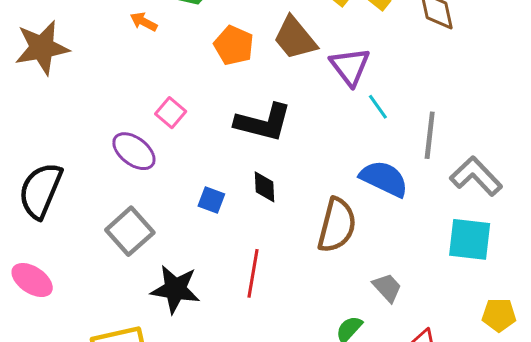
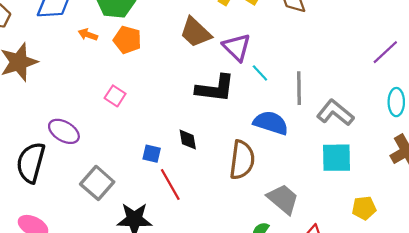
orange pentagon: (234, 45) -> (127, 40), moved
black L-shape: (263, 122) -> (215, 88), moved
purple ellipse: (134, 151) -> (64, 131), moved
red line: (253, 273) -> (170, 185), moved, turned -32
gray trapezoid: (387, 288) -> (283, 199), size x1.5

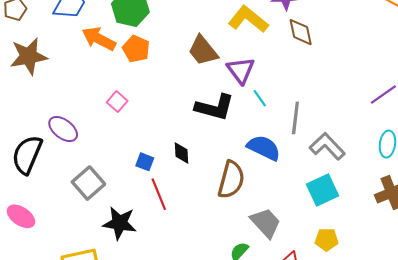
orange arrow: (88, 35) -> (99, 39), size x1.8
cyan square: (337, 158) -> (323, 190), turned -32
yellow pentagon: (364, 208) -> (327, 240), moved

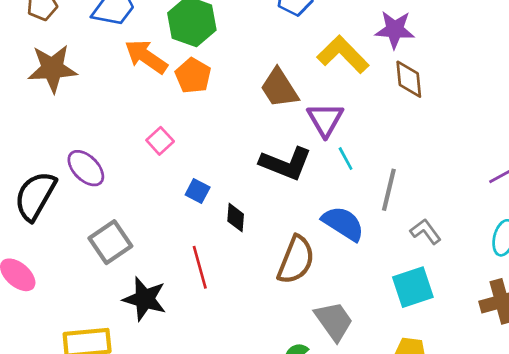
gray L-shape: (327, 146) -> (426, 231), size x0.7
blue square: (145, 162) -> (198, 191), moved

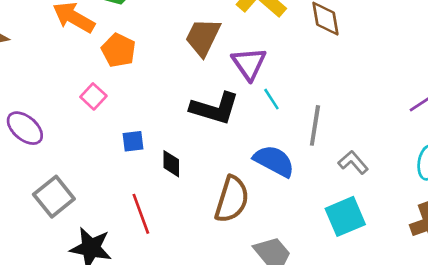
orange pentagon: (193, 76) -> (118, 50), moved
brown trapezoid: (279, 88) -> (203, 37), turned 63
blue square: (198, 191) -> (133, 141), turned -30

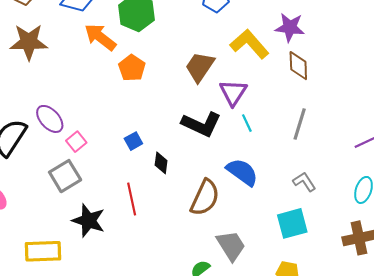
pink square: (93, 96) -> (76, 142), moved
gray line: (315, 125) -> (300, 124), moved
blue square: (133, 141) -> (133, 141), turned -30

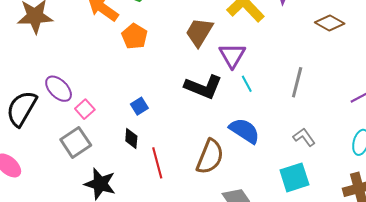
brown diamond: (298, 66) -> (330, 23), moved, turned -56
black diamond: (161, 163) -> (131, 139), moved
red line: (132, 199) -> (157, 163), moved

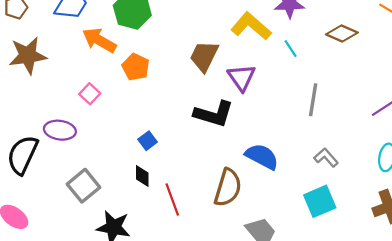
cyan line: (247, 84) -> (291, 49), moved
purple ellipse: (59, 89) -> (60, 130), turned -32
pink square: (85, 109) -> (90, 94), moved

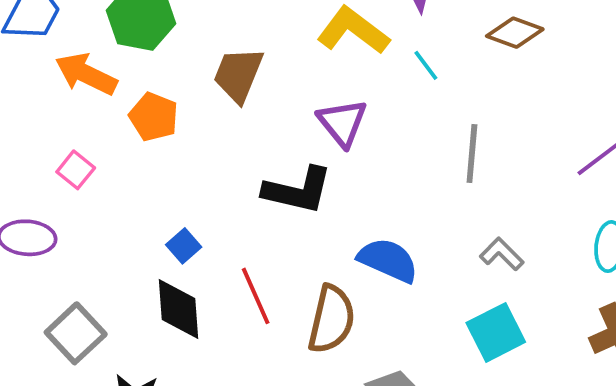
brown trapezoid: (204, 56) -> (238, 75), moved
black diamond: (142, 176) -> (179, 309), size x1.6
red line: (172, 199) -> (256, 296), moved

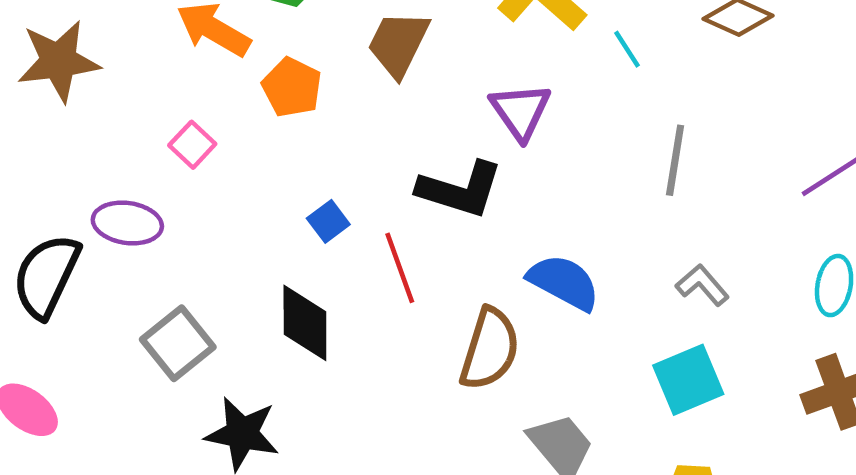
blue square: (184, 246) -> (328, 221), moved
red line: (256, 296) -> (400, 268), moved

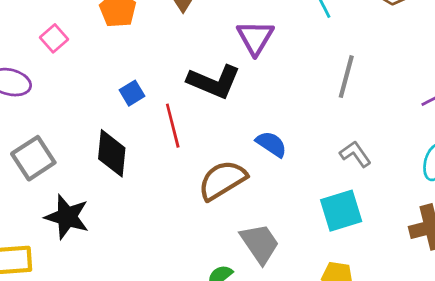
blue semicircle: (564, 282) -> (271, 144), size x0.7
brown semicircle: (490, 349) -> (222, 180), turned -144

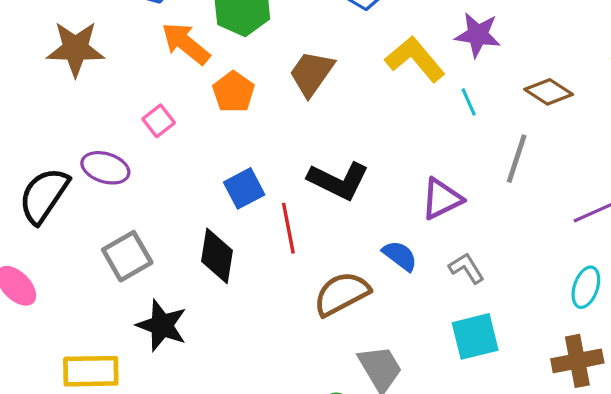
purple triangle: (255, 38) -> (442, 199), moved, turned 30
gray line: (346, 77) -> (517, 159), moved
blue square: (132, 93) -> (244, 188), size x1.4
gray L-shape: (355, 154) -> (466, 268), moved

